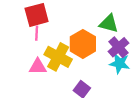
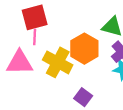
pink triangle: (38, 67) -> (20, 62), moved, size x1.4

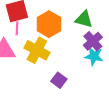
orange hexagon: (84, 49) -> (49, 24), moved

